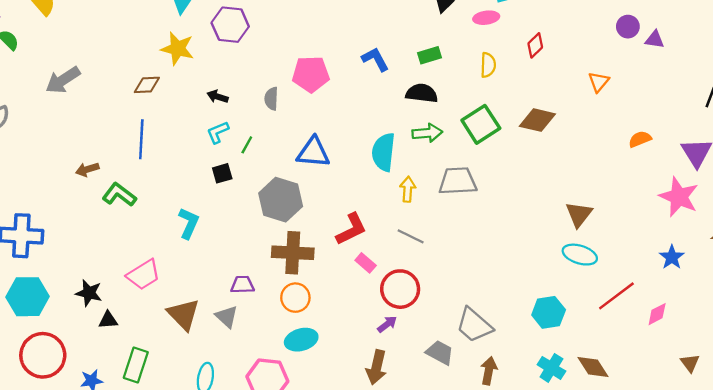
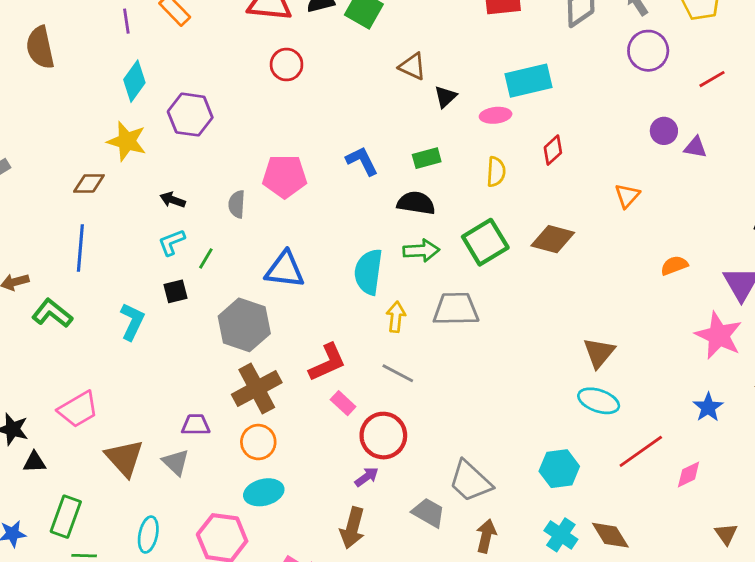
cyan L-shape: (189, 223) -> (132, 321), moved
brown cross: (293, 253) -> (257, 389), turned -33

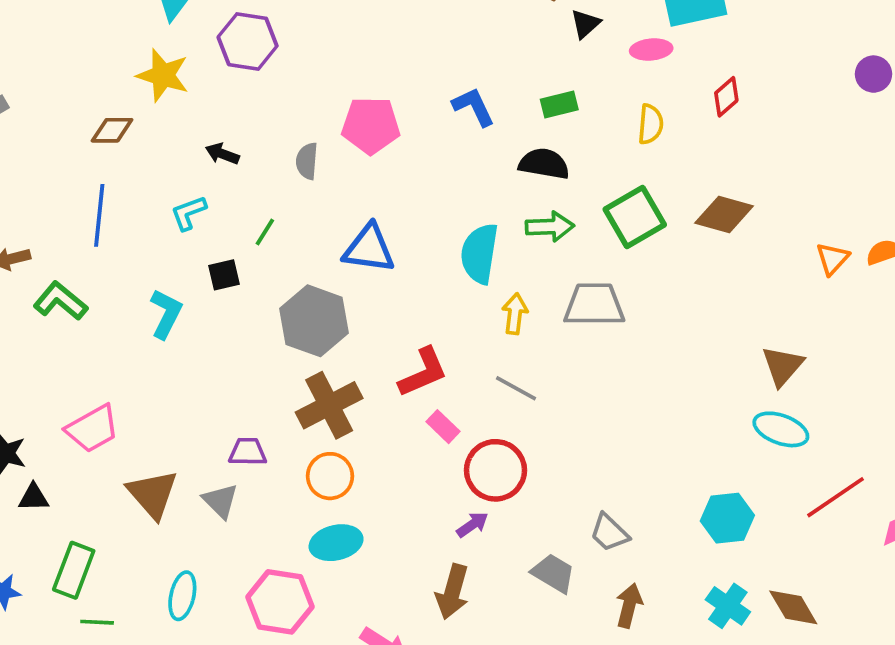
orange triangle: (627, 196) -> (832, 259), moved
cyan L-shape: (172, 242) -> (189, 213), moved
gray trapezoid: (470, 481) -> (609, 533), size x0.7

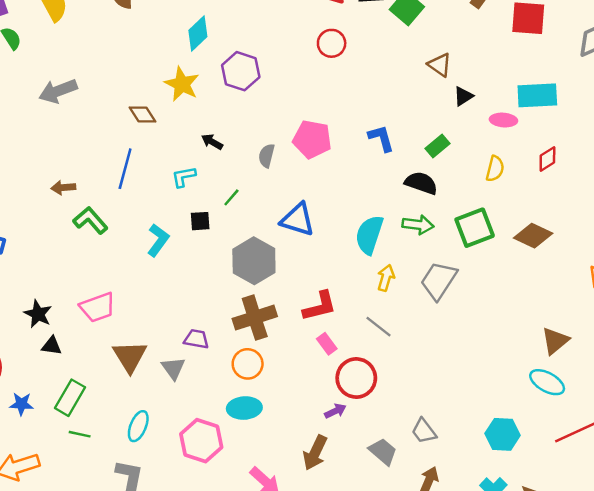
green rectangle: (559, 105) -> (437, 146), turned -35
brown diamond: (112, 130) -> (143, 114), turned 48
gray trapezoid: (594, 305) -> (439, 280), turned -66

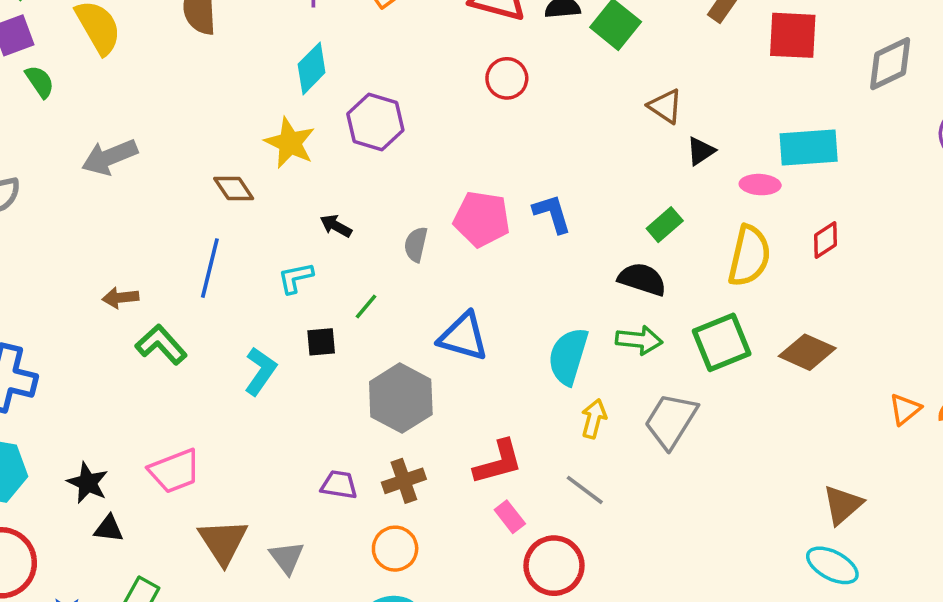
blue L-shape: (381, 138) -> (552, 214), moved
yellow semicircle: (495, 169) -> (749, 256), size x1.6
brown cross: (255, 318) -> (404, 481), size x0.7
purple trapezoid: (196, 339) -> (339, 485), moved

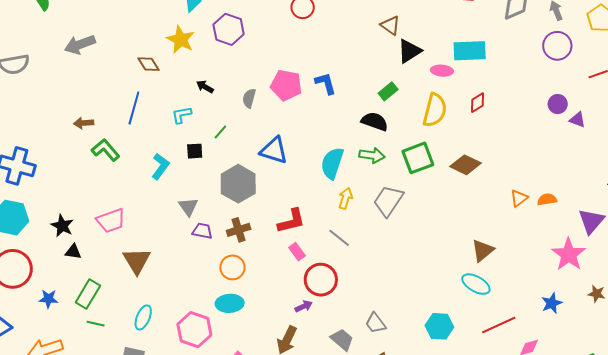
black triangle: (701, 151) -> (409, 51), size x1.5
gray triangle: (287, 557) -> (188, 207), moved

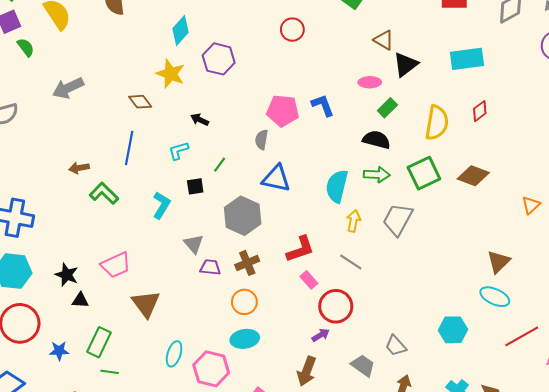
pink ellipse: (442, 71) -> (370, 82), moved
gray semicircle: (249, 98) -> (261, 140), moved
cyan ellipse: (143, 317) -> (174, 354), moved
cyan hexagon: (439, 326) -> (453, 330), moved

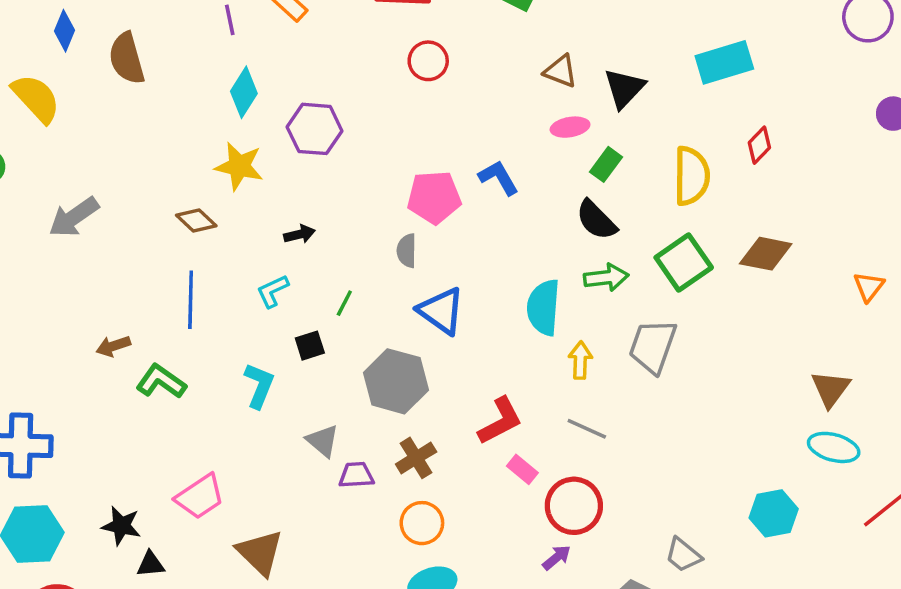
brown triangle: (384, 40) -> (560, 71), moved
black arrow: (200, 120) -> (299, 234), turned 150
black semicircle: (376, 140) -> (596, 220), turned -140
blue triangle: (276, 178) -> (441, 311), turned 32

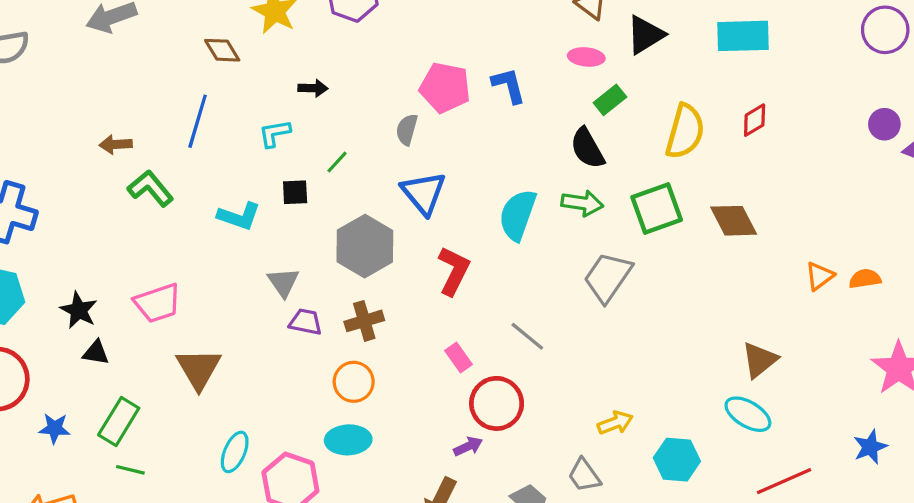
brown diamond: (766, 254) -> (734, 221), turned 36
yellow arrow: (580, 360) -> (615, 423), moved, turned 52
cyan L-shape: (259, 386) -> (239, 216), turned 72
red L-shape: (500, 421) -> (454, 271), moved, turned -51

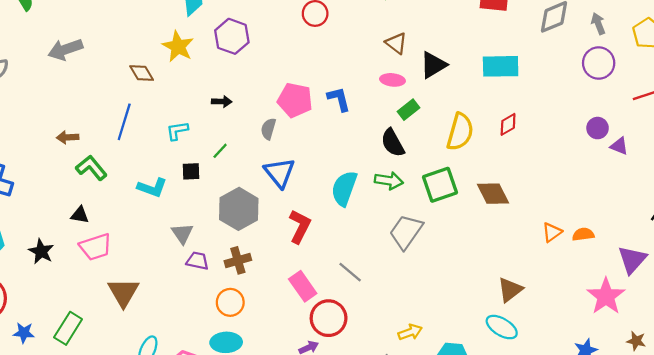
black arrow: (313, 88) -> (222, 102), moved
black triangle: (96, 353) -> (80, 215), moved
pink rectangle: (459, 358) -> (303, 286), size x1.5

